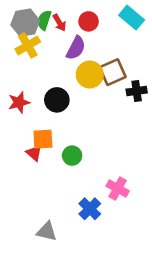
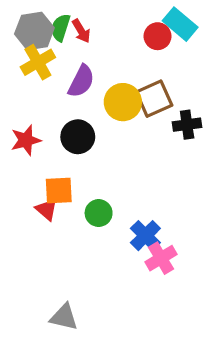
red circle: (89, 21) -> (158, 36), moved
purple semicircle: (76, 48) -> (81, 81), moved
pink cross: (118, 188) -> (161, 258), turned 30
blue cross: (90, 209) -> (145, 236), moved

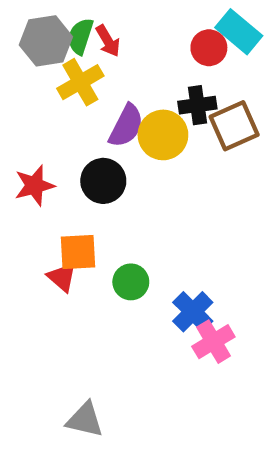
yellow cross: (38, 62) -> (80, 82), moved
purple semicircle: (81, 81) -> (126, 126), moved
brown square: (154, 99) -> (234, 126), moved
black cross: (187, 125) -> (197, 105), moved

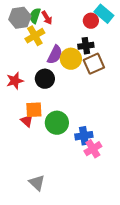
brown square: (234, 126) -> (94, 64), moved
green circle: (131, 282) -> (57, 123), size x1.5
blue cross: (193, 312) -> (84, 136), turned 36
gray triangle: (85, 420) -> (37, 183), turned 30

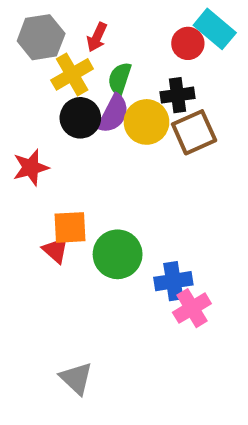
green semicircle: (35, 16) -> (120, 79), moved
red arrow: (47, 18) -> (97, 37), turned 56
black circle: (45, 79) -> (80, 118), moved

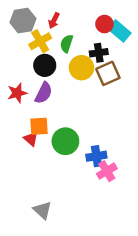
cyan rectangle: (215, 29) -> (119, 31), moved
purple semicircle: (113, 114) -> (44, 93), moved

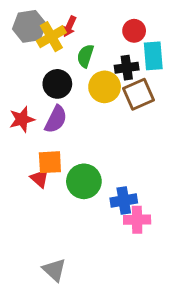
cyan rectangle: (119, 31) -> (153, 56), moved, turned 45
yellow cross: (40, 41) -> (51, 37), moved
pink cross: (107, 171) -> (137, 220), turned 30

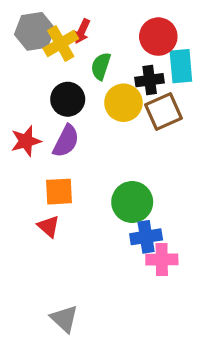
red circle: (134, 31) -> (158, 37), size x1.4
red triangle: (40, 178) -> (49, 226), moved
green circle: (84, 181) -> (132, 202), moved

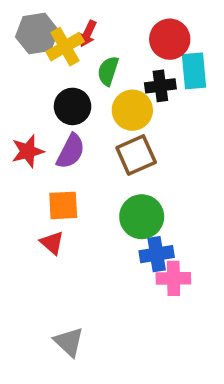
brown square: (164, 111) -> (136, 155), moved

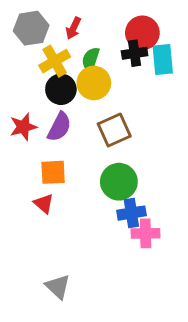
yellow cross: (65, 47) -> (55, 61), moved
black cross: (160, 86) -> (135, 53), moved
yellow circle: (132, 110) -> (94, 83), moved

